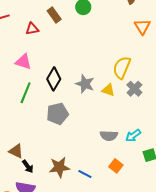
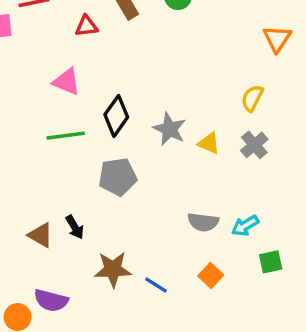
yellow semicircle: (122, 68) -> (252, 98), moved, size x0.7
green line: (26, 93) -> (66, 136), turned 55
black arrow: (28, 166) -> (75, 227), moved

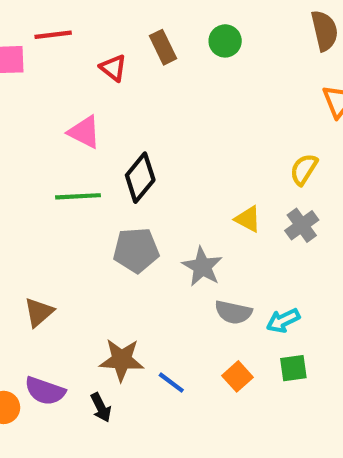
red triangle: (86, 26) -> (113, 68), turned 40
gray star: (170, 129) -> (202, 267), moved
black arrow: (75, 227) -> (101, 407), moved
brown triangle: (41, 235) -> (39, 312), turned 44
green square: (271, 262) -> (293, 368), moved

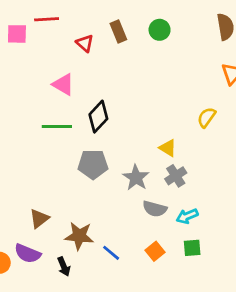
gray cross: (302, 225) -> (176, 176), moved
brown triangle: (39, 312) -> (39, 219), moved

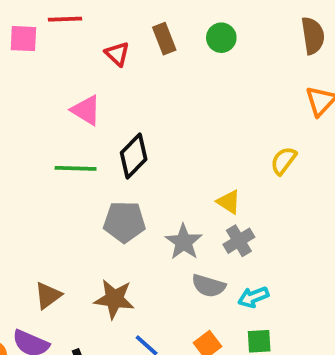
brown star: (79, 236) -> (114, 299), moved

